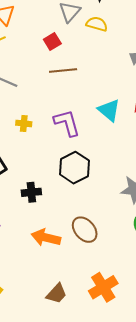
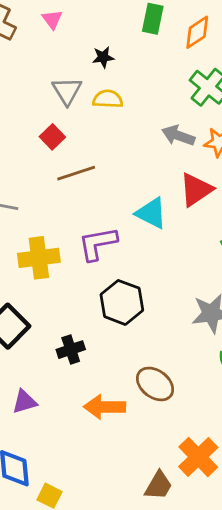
yellow cross: (24, 123) -> (39, 258), size x1.8
purple L-shape: (67, 123) -> (98, 244), turned -72
brown trapezoid: (57, 294) -> (158, 485), moved

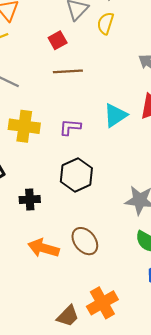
yellow semicircle: (108, 99) -> (105, 23), turned -90
cyan triangle: (151, 213) -> (115, 115), turned 45
purple L-shape: (98, 244) -> (70, 127), size x0.7

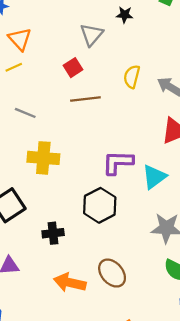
yellow semicircle: (105, 23) -> (132, 77), moved
cyan triangle: (115, 115) -> (154, 177), moved
purple L-shape: (70, 127) -> (118, 163), moved, size x1.4

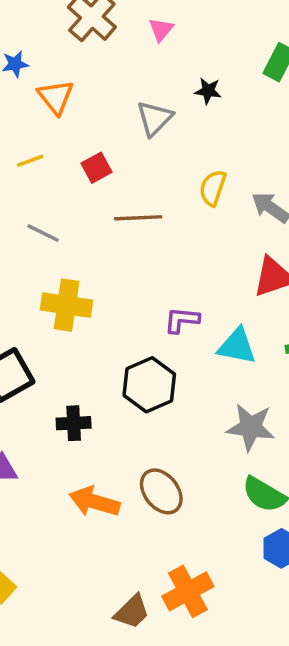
orange triangle: (20, 39) -> (56, 97), moved
red square: (73, 68) -> (96, 168), moved
purple L-shape: (118, 163) -> (182, 320), size x0.7
cyan triangle: (154, 177) -> (237, 346), turned 44

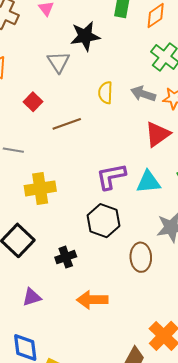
black star: (208, 91) -> (85, 36), size x1.8
purple L-shape: (182, 320) -> (111, 176), size x1.4
brown ellipse: (161, 491) -> (141, 257), moved, turned 52

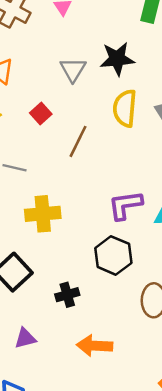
black star: (85, 36) -> (117, 59), moved
yellow semicircle: (105, 93) -> (125, 108), size x1.4
brown line: (67, 124) -> (78, 141), turned -48

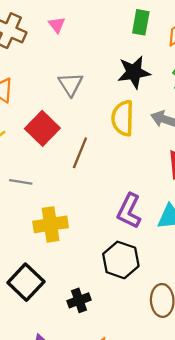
black star: (117, 59) -> (134, 72), moved
red square: (41, 113) -> (42, 128), size x1.6
purple L-shape: (125, 205) -> (129, 211), turned -52

